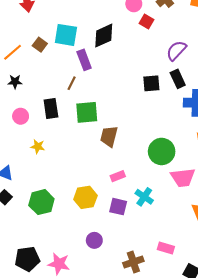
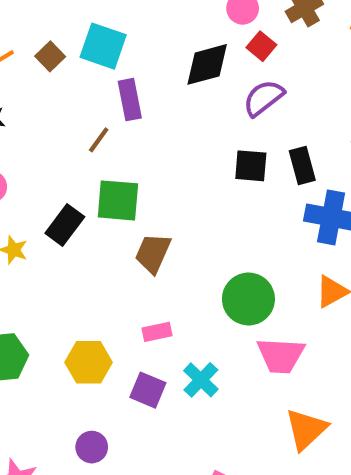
black diamond: (104, 36) -> (207, 64), moved
purple semicircle: (176, 51) -> (264, 98), moved
black rectangle: (51, 109) -> (65, 225), moved, turned 36

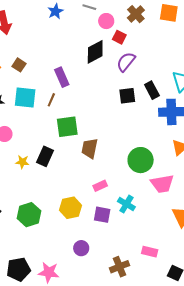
cyan square: (103, 46) -> (25, 98), moved
black rectangle: (65, 225) -> (45, 156), moved

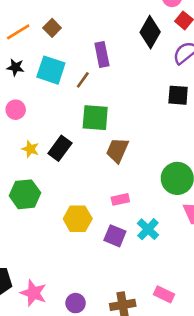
black diamond: (95, 52) -> (150, 32), turned -45
green hexagon: (29, 215) -> (25, 194), moved
purple circle: (81, 248) -> (76, 303), moved

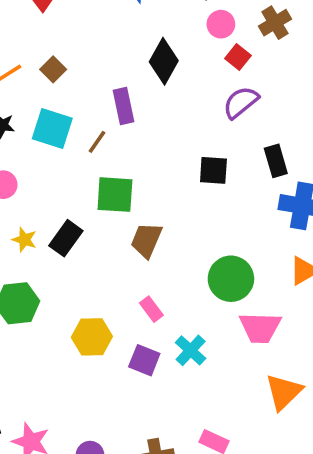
black diamond: (150, 32) -> (164, 61), moved
black square: (178, 95) -> (213, 170), moved
pink rectangle: (120, 199) -> (151, 309), turned 66

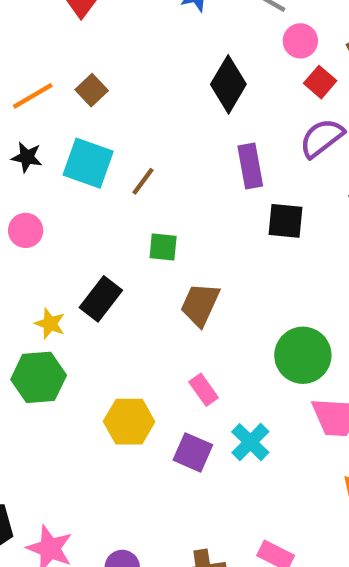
purple rectangle: (124, 106) -> (250, 166), moved
green square: (115, 195) -> (163, 247), size x0.6
yellow star: (24, 240) -> (50, 324), moved

